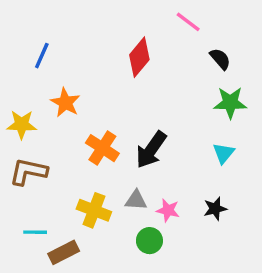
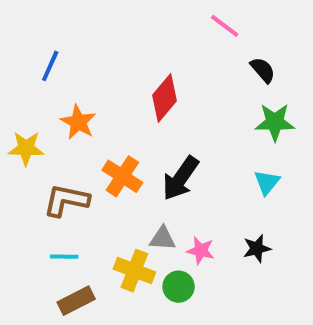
red diamond: (139, 57) -> (164, 98), moved
brown L-shape: (28, 172) -> (66, 200), moved
yellow cross: (94, 210) -> (134, 271), moved
cyan line: (35, 232) -> (64, 257), moved

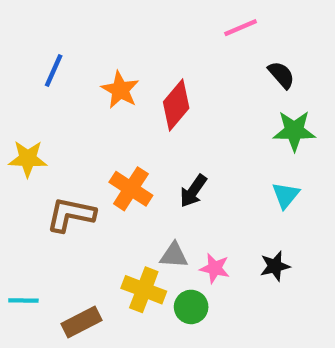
pink line: (225, 26) -> (241, 28), turned -60
orange star: (78, 122) -> (120, 90), moved
black arrow: (181, 178) -> (193, 191), size x0.7
cyan line: (64, 257) -> (23, 301), moved

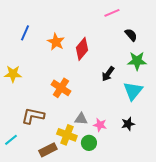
black arrow: (193, 191) -> (108, 74), moved
cyan triangle: (286, 195) -> (133, 91), size x1.5
brown L-shape: (71, 215) -> (33, 116), moved
cyan line: (23, 301) -> (11, 140), turned -40
brown rectangle: (82, 322) -> (48, 150), moved

